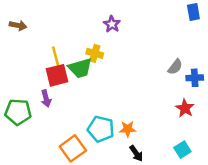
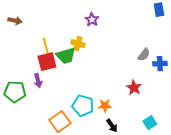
red star: (185, 108) -> (134, 88), moved

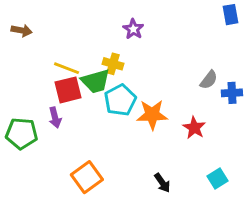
yellow line: (46, 47) -> (67, 68), turned -54
cyan pentagon: (83, 106) -> (120, 100), moved, turned 30
orange star: (105, 106) -> (152, 115), moved, size x1.5

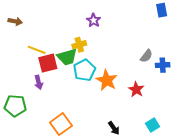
yellow cross: (113, 64) -> (79, 45), turned -32
yellow line: (67, 68) -> (37, 50), moved
orange star: (152, 115) -> (107, 80), turned 30
green pentagon: (22, 133) -> (15, 106), moved

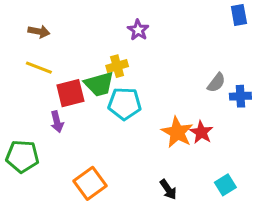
brown arrow: (15, 21) -> (39, 31), moved
yellow line: (37, 50) -> (39, 68), moved
cyan pentagon: (84, 70) -> (125, 104), turned 30
orange star: (107, 80) -> (177, 132), moved

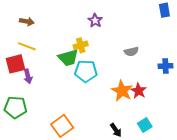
gray semicircle: (216, 83) -> (131, 52), moved, turned 40
red square: (70, 93) -> (15, 64), moved
purple arrow: (57, 122) -> (28, 76), moved
cyan square: (225, 185) -> (145, 125), moved

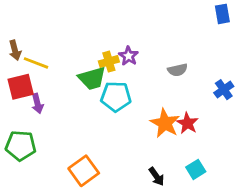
purple star: (95, 20) -> (128, 56), moved
brown arrow: (27, 22) -> (15, 50), moved, turned 64
blue cross: (165, 66) -> (224, 90), turned -32

